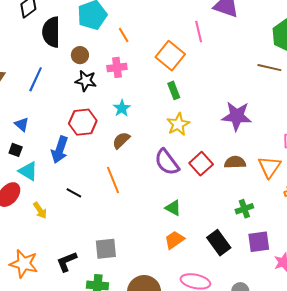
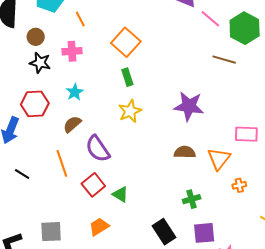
pink line: (199, 32) -> (210, 19), moved, turned -40
purple semicircle: (167, 162) -> (98, 149), moved
red square: (201, 164) -> (93, 185), moved
orange trapezoid: (174, 240) -> (99, 227), moved

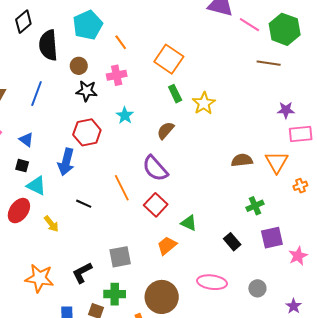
purple star: (189, 106) -> (286, 110), moved, size x0.6
yellow star: (130, 111) -> (204, 103), moved
brown semicircle: (72, 124) -> (166, 130), moved
green triangle: (120, 194) -> (189, 223), moved
black rectangle: (164, 232) -> (232, 242), size x0.7

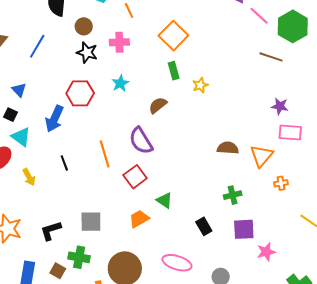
yellow star: (204, 103) -> (200, 85), size x0.7
black line: (84, 204) -> (64, 163), turned 35

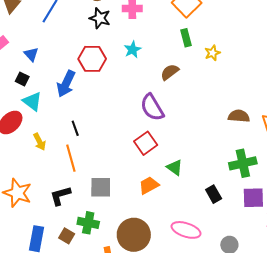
orange line: (105, 154) -> (71, 158), moved
green cross: (233, 195) -> (243, 163), size x1.5

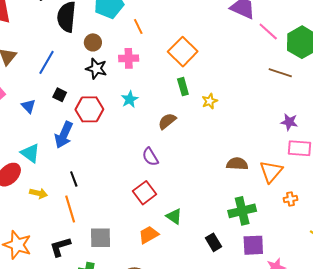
black square: (22, 79) -> (60, 95), moved
purple semicircle: (152, 107) -> (150, 157), size x0.7
yellow arrow: (40, 142) -> (38, 193), turned -48

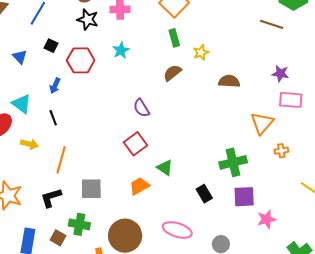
brown semicircle: (167, 121) -> (172, 73), moved
blue arrow: (64, 135) -> (55, 86), size x0.6
brown semicircle: (237, 164) -> (229, 81), moved
black line: (74, 179) -> (53, 118), moved
orange line: (70, 209) -> (61, 160), turned 32

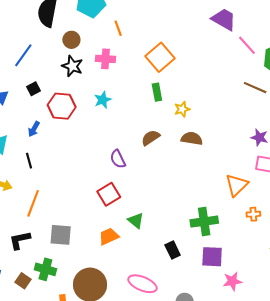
black square: (51, 46) -> (33, 89), turned 32
brown semicircle: (172, 73) -> (151, 138), moved
brown semicircle: (229, 81) -> (192, 138), moved

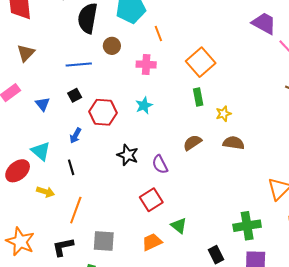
blue line: (23, 55) -> (79, 65), moved, turned 50
black star: (72, 66) -> (128, 155), moved

